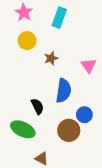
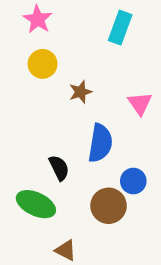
cyan rectangle: (59, 18) -> (120, 28), moved

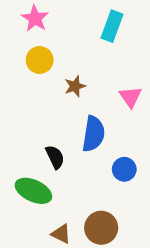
brown circle: (109, 206) -> (101, 228), moved

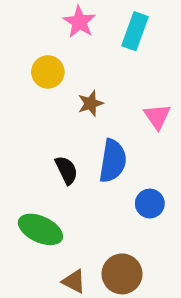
pink star: (35, 18) -> (79, 22), moved
black semicircle: (55, 157) -> (66, 170), moved

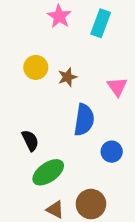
yellow circle: (48, 72) -> (36, 67), moved
black semicircle: (66, 170) -> (30, 141), moved
green ellipse: (40, 229) -> (48, 172), moved, turned -60

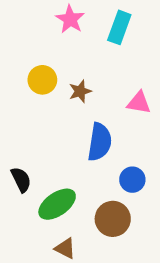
pink triangle: (117, 87) -> (139, 103), turned -45
black semicircle: (30, 141) -> (21, 180), moved
brown circle: (91, 204) -> (113, 219), moved

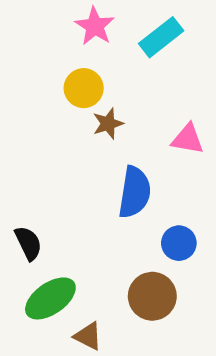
cyan rectangle: (119, 27) -> (161, 37), turned 32
yellow circle: (42, 80) -> (84, 88), moved
green ellipse: (57, 204) -> (50, 298), moved

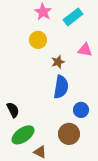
brown star: (108, 124) -> (58, 62), moved
pink triangle: (188, 139) -> (85, 50), moved

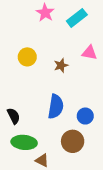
yellow circle: (38, 40) -> (27, 57), moved
blue semicircle: (61, 87) -> (56, 107), moved
green ellipse: (23, 135) -> (24, 142), turned 40

